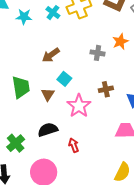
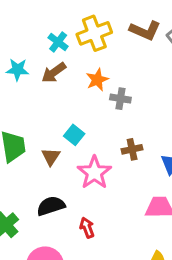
cyan star: (24, 17) -> (17, 70), moved
orange star: (120, 42) -> (97, 80), moved
brown arrow: (51, 55) -> (54, 72), moved

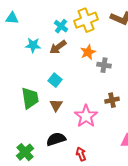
cyan square: (74, 135) -> (55, 80), moved

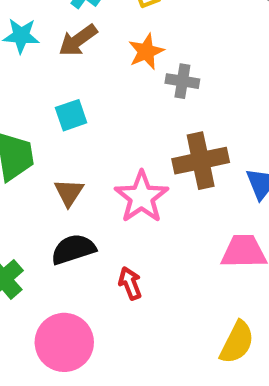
cyan square: (55, 80) -> (71, 115), turned 32
brown cross: (112, 100) -> (201, 161), size x1.6
brown triangle: (56, 105) -> (69, 192), moved

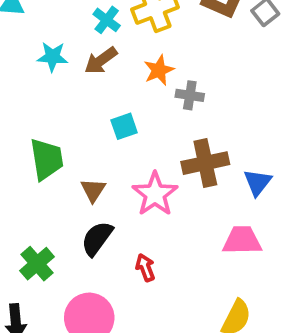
cyan square: (71, 115) -> (124, 126), moved
black semicircle: (73, 249) -> (97, 239), turned -36

